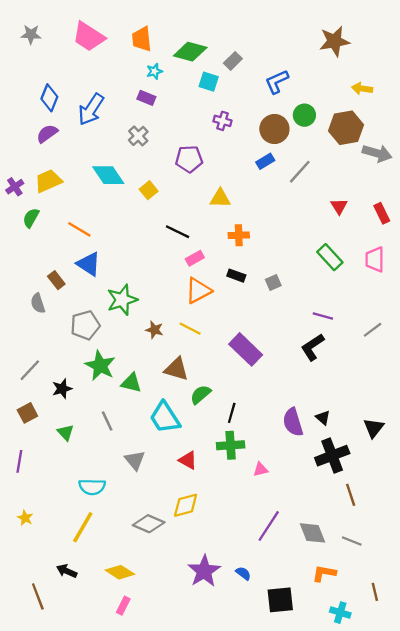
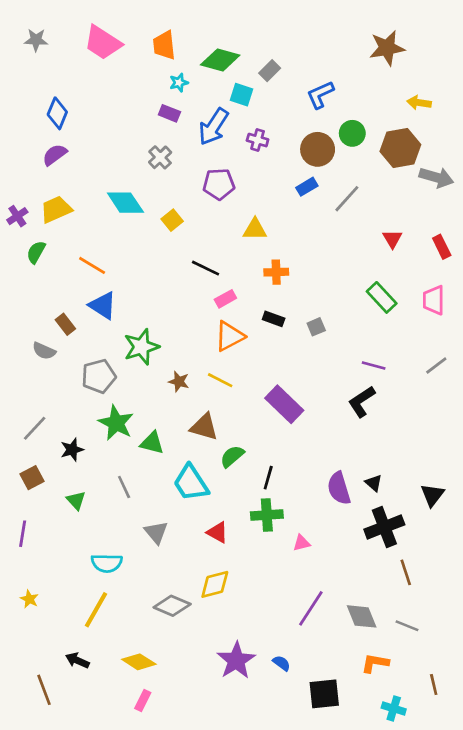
blue arrow: (91, 109) -> (213, 127), moved
gray semicircle: (38, 303) -> (44, 351), turned -48
gray line: (373, 330) -> (436, 366), moved

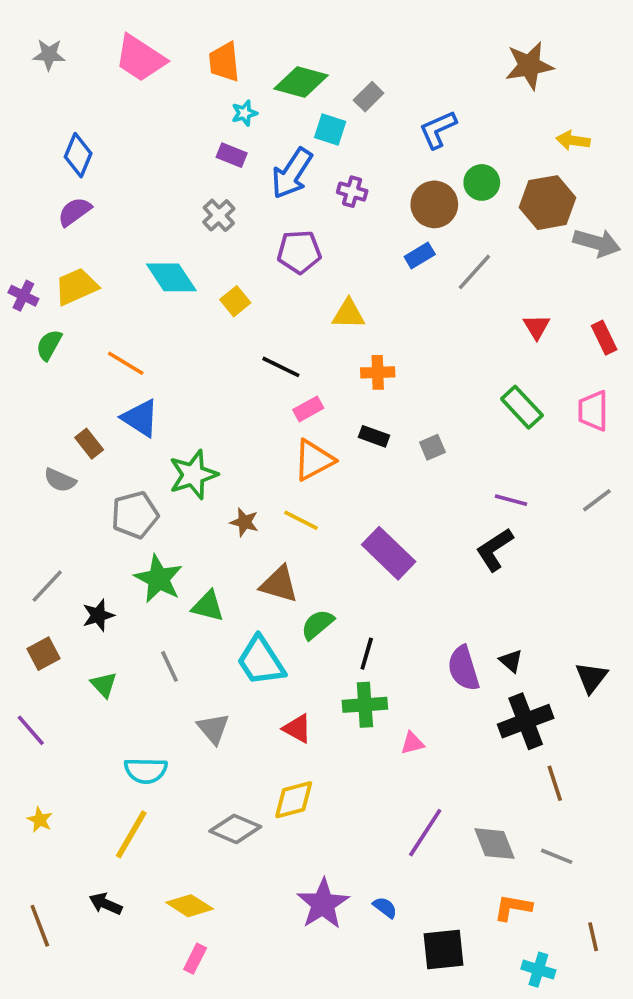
purple cross: (17, 216) -> (23, 296), turned -30
purple line: (23, 534) -> (31, 730), turned -50
brown line: (44, 690) -> (40, 926), moved

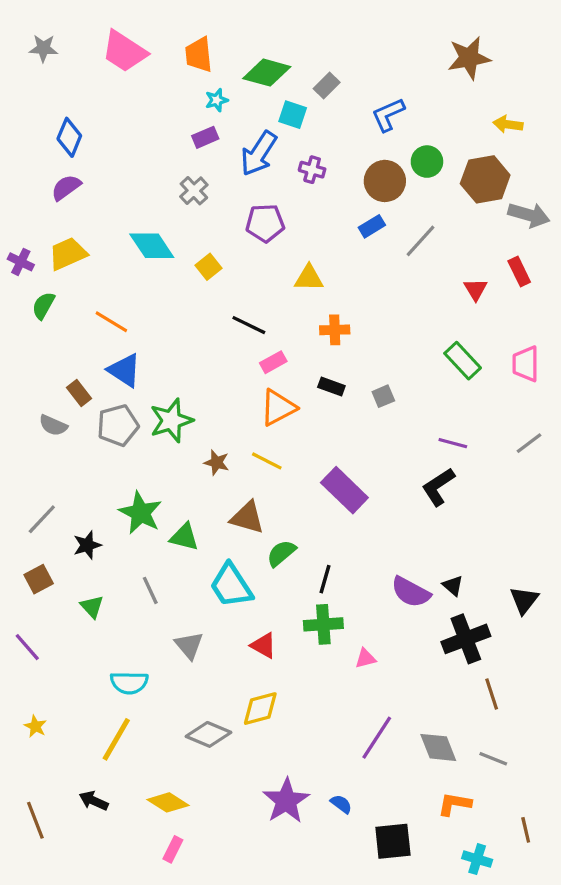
purple rectangle: (232, 155) -> (205, 137), turned -45
red rectangle: (604, 338) -> (519, 272), moved
gray pentagon: (135, 515) -> (118, 425), moved
purple semicircle: (464, 668) -> (411, 592), turned -45

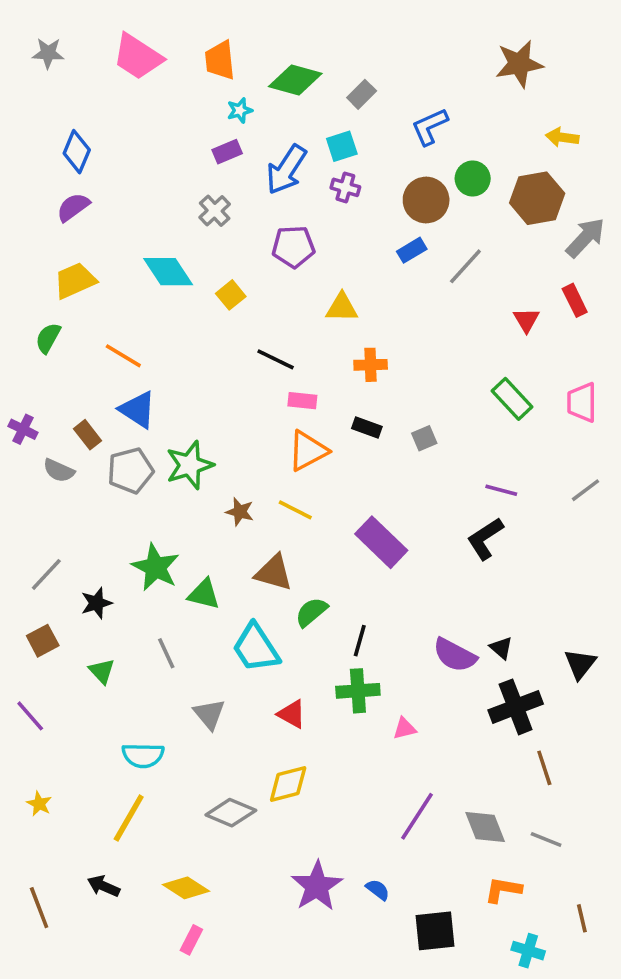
cyan square: (293, 115) -> (342, 146), moved, turned -36
gray arrow: (529, 215) -> (585, 238), turned -63
purple cross: (21, 262) -> (23, 429), moved
pink rectangle: (273, 362) -> (302, 401), turned 35

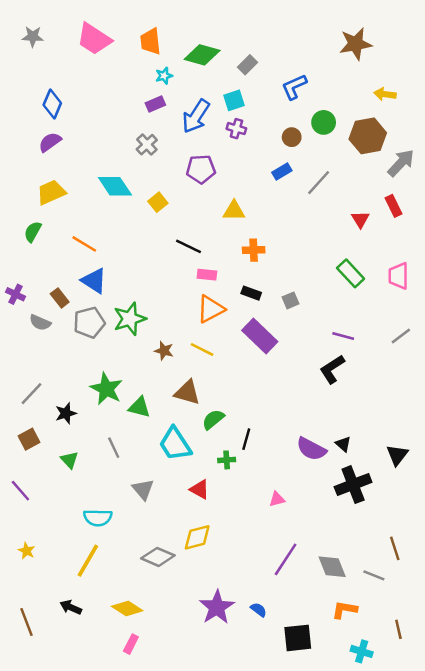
brown circle: (426, 200) -> (292, 137), size x0.6
purple rectangle: (381, 542) -> (260, 336), moved
green cross: (358, 691) -> (227, 460), moved, size x0.6
brown line: (544, 768) -> (395, 548), moved

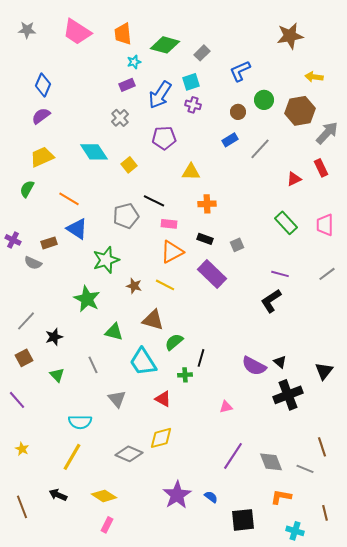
red triangle: (360, 219) -> (294, 179), turned 35
brown rectangle: (60, 298) -> (49, 243), turned -70
gray pentagon: (89, 322) -> (126, 216), moved
green star: (106, 389) -> (87, 299), moved

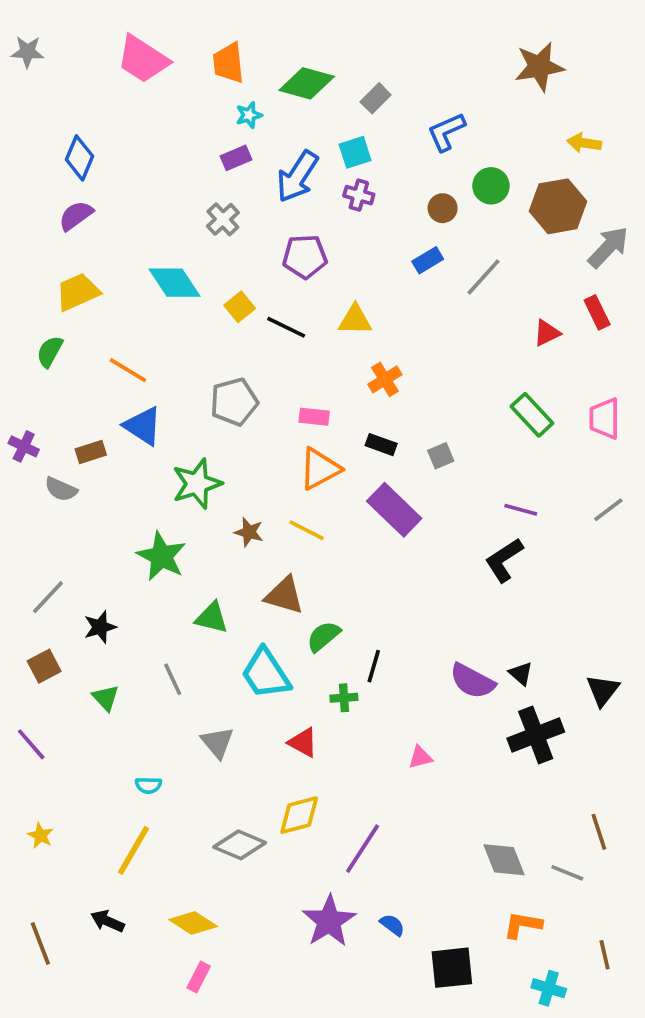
gray star: (27, 30) -> (27, 52), moved
black line: (154, 201) -> (286, 327), moved
orange cross: (207, 204) -> (385, 379), turned -30
cyan semicircle: (80, 422) -> (148, 785), size x0.6
purple line: (233, 456) -> (363, 849), moved

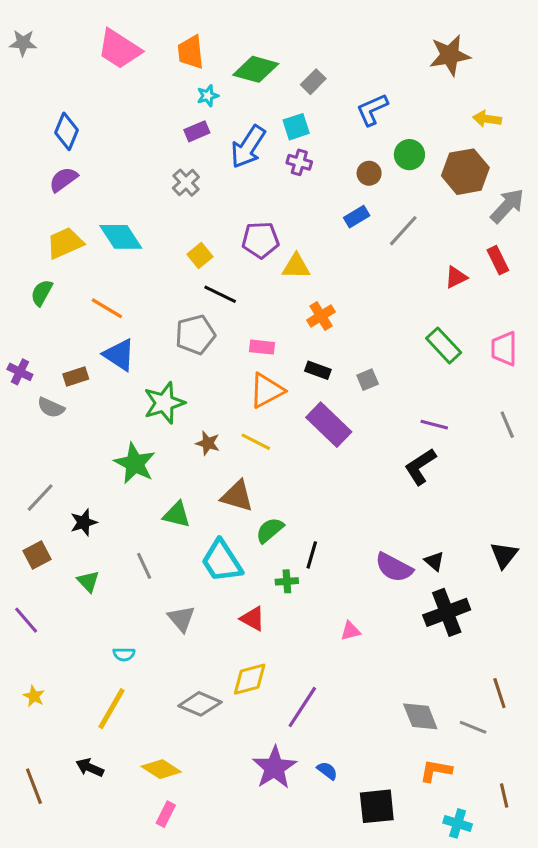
purple pentagon: (305, 257) -> (260, 240), moved
cyan diamond: (174, 283) -> (121, 237), moved
black line: (286, 327) -> (220, 294), moved
gray line: (608, 510) -> (507, 425), turned -76
black triangle: (603, 690) -> (504, 555), moved

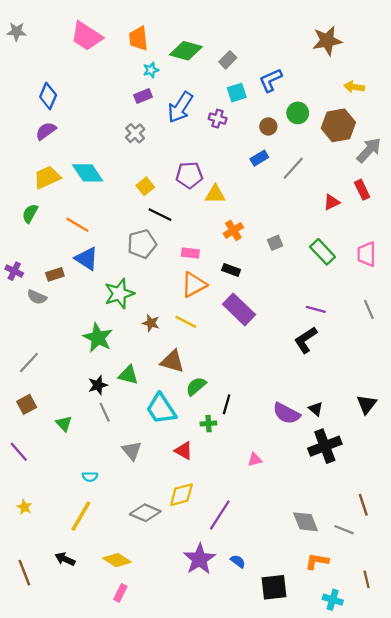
cyan square: (296, 127) -> (237, 93), moved
gray square: (368, 380) -> (275, 243), moved
black star: (84, 522) -> (98, 385), moved

